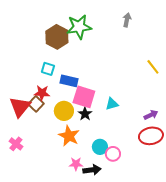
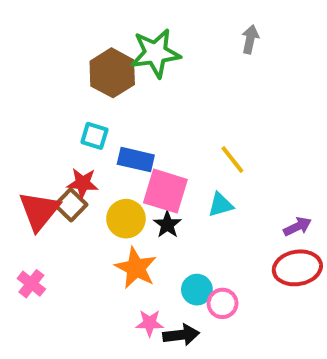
yellow line: (153, 67) -> (232, 160), moved

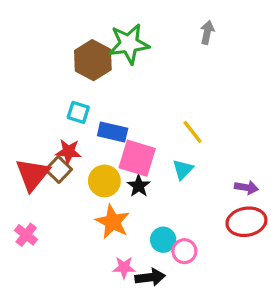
cyan triangle: (221, 205) -> (183, 170), turned -30
purple arrow: (297, 227) -> (246, 187), turned 35

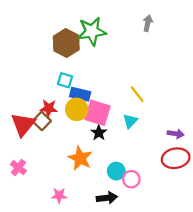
cyan square: (78, 112) -> (65, 80), moved
yellow circle: (104, 181) -> (77, 109), moved
pink star: (124, 267) -> (59, 195), moved

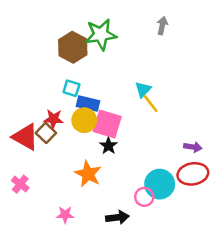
cyan triangle: (130, 121) -> (143, 89), moved
red triangle: (23, 124) -> (25, 137), turned -40
cyan circle: (116, 171) -> (160, 184), moved, size x1.5

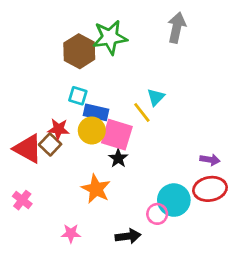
gray arrow: (162, 26) -> (177, 28), size x1.5
yellow line: (151, 104) -> (142, 112), moved

